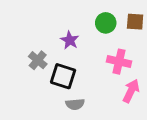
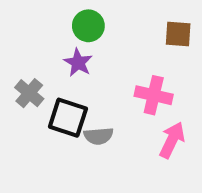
green circle: (106, 23) -> (88, 26), moved
gray semicircle: (75, 104) -> (99, 136), moved

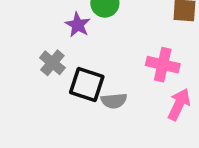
purple star: (78, 63) -> (78, 25), moved

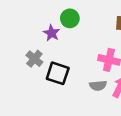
gray semicircle: (114, 101) -> (98, 86), moved

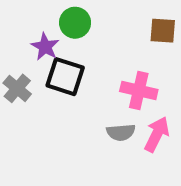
black square: (58, 73) -> (65, 77), moved

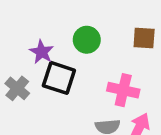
green circle: (75, 23) -> (87, 40), moved

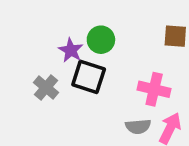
green circle: (87, 40) -> (101, 40), moved

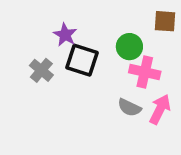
green circle: (101, 40) -> (129, 47), moved
gray semicircle: (138, 126) -> (129, 108), turned 30

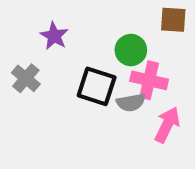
black square: (82, 60) -> (97, 86), moved
gray semicircle: (129, 108) -> (131, 103), moved, turned -35

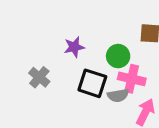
purple star: (54, 36) -> (74, 47), moved, turned 30

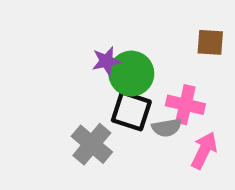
green circle: (118, 56) -> (131, 74), moved, size x1.4
gray cross: (39, 77) -> (92, 144), moved, size x1.4

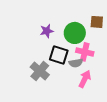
green circle: (131, 74) -> (75, 33), moved
pink arrow: (204, 150) -> (85, 79), moved

